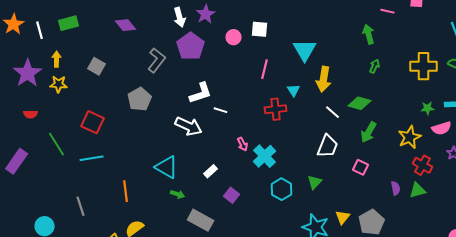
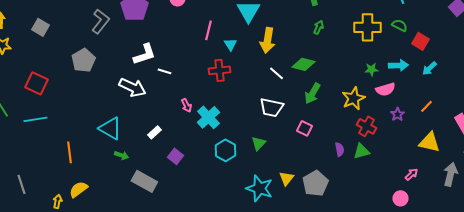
cyan triangle: (294, 90) -> (230, 44), moved
white trapezoid: (328, 146) -> (271, 107), turned 80
gray line: (81, 206) -> (21, 184), moved

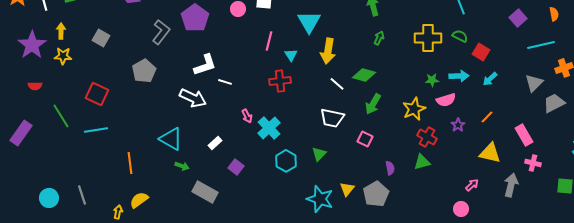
purple semicircle: (339, 149) -> (390, 168), moved

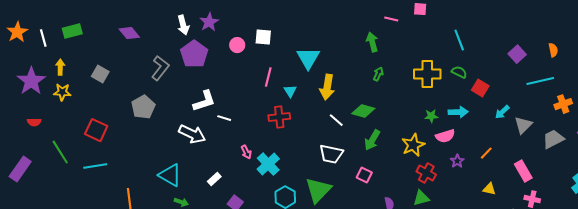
cyan arrow: (490, 79) -> (502, 112), moved
gray triangle: (534, 83) -> (523, 125), moved
yellow triangle: (490, 153) -> (489, 189), size x0.6
green triangle: (319, 154) -> (318, 190), size x1.8

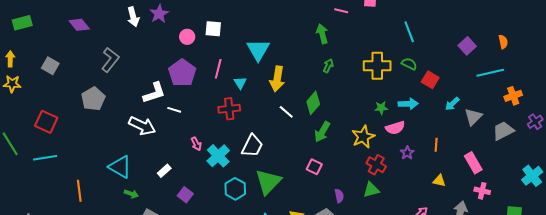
purple pentagon: (194, 54) -> (182, 73), moved
green diamond: (363, 111) -> (313, 103), turned -65
orange line: (486, 153) -> (436, 145), turned -40
white trapezoid: (331, 154) -> (252, 146), moved, turned -75

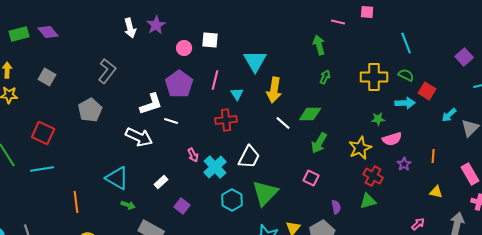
purple diamond: (79, 25) -> (48, 32), moved
green diamond: (313, 103) -> (310, 114), turned 50
cyan arrow: (408, 104) -> (405, 103), moved

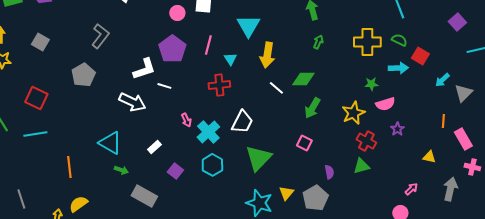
orange line: (433, 156) -> (443, 121), moved
cyan hexagon: (232, 200) -> (212, 165), moved

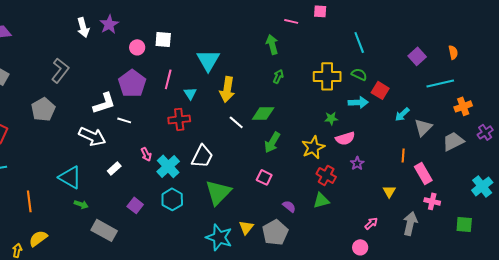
white rectangle: (154, 147) -> (114, 168), moved
yellow triangle: (429, 157) -> (389, 191), turned 48
purple semicircle: (329, 172) -> (289, 206), turned -40

